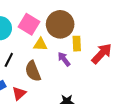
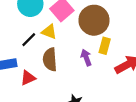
yellow triangle: (40, 44) -> (49, 32), moved

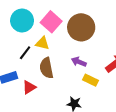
yellow rectangle: (105, 46) -> (90, 80), moved, turned -72
purple arrow: (86, 57) -> (79, 62), turned -40

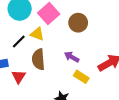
brown circle: (81, 27) -> (78, 23), size x0.7
red triangle: (29, 87) -> (19, 77), turned -32

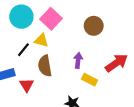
brown circle: (78, 23) -> (94, 26), moved
purple arrow: (72, 57) -> (78, 60), turned 72

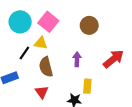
yellow rectangle: (89, 80) -> (87, 86), moved, turned 72
red triangle: (27, 85) -> (42, 92), moved

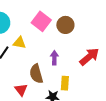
pink square: (48, 22) -> (41, 21), moved
brown semicircle: (46, 67) -> (36, 74), moved

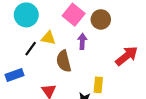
purple arrow: (54, 58) -> (82, 41), moved
brown semicircle: (36, 74) -> (64, 61), moved

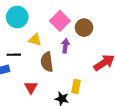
black line: (31, 49) -> (14, 55), moved, turned 48

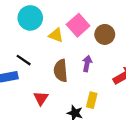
yellow triangle: (35, 40) -> (56, 35), moved
purple arrow: (65, 46) -> (87, 64), moved
black line: (14, 55) -> (24, 60), turned 32

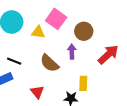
brown circle: (105, 34) -> (84, 31), moved
brown semicircle: (61, 71) -> (49, 63), turned -30

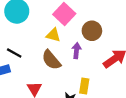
yellow triangle: (38, 32) -> (53, 35), moved

